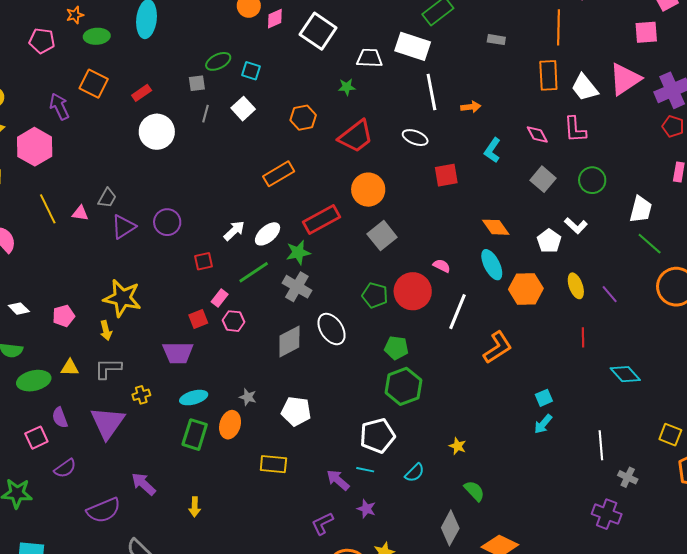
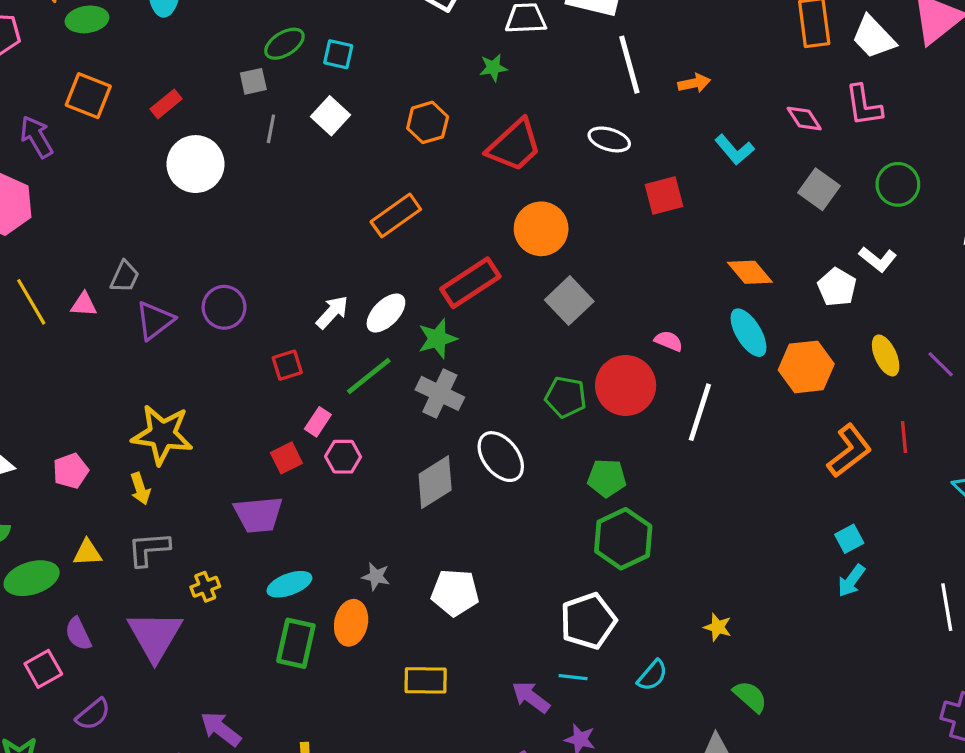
cyan L-shape: (492, 150) -> (734, 150), turned -70
orange L-shape: (498, 347) -> (849, 451), moved

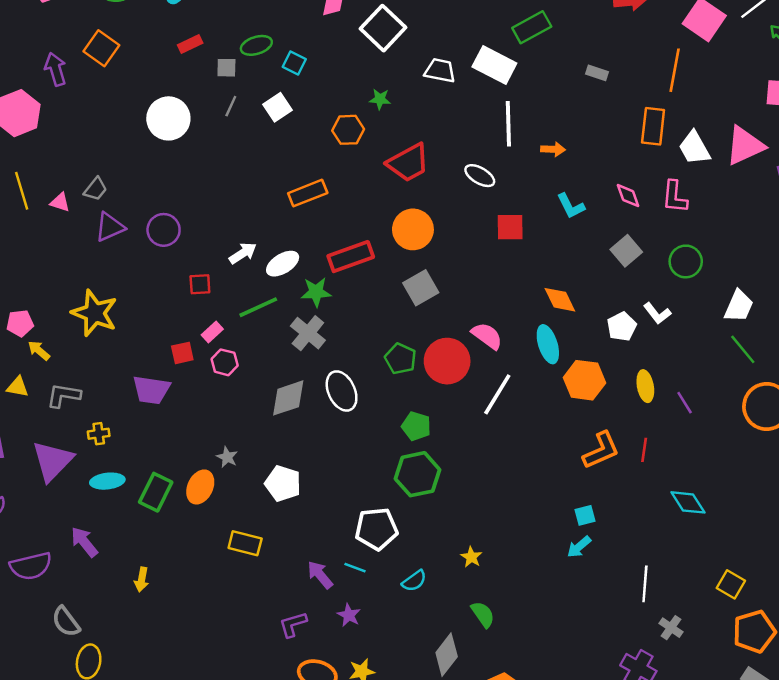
green star: (493, 68) -> (380, 99), moved
red rectangle: (166, 104) -> (190, 44), moved
pink semicircle: (669, 341) -> (487, 336), size x1.5
yellow arrow: (140, 489) -> (39, 350), moved, turned 135
cyan ellipse: (289, 584) -> (107, 481), moved

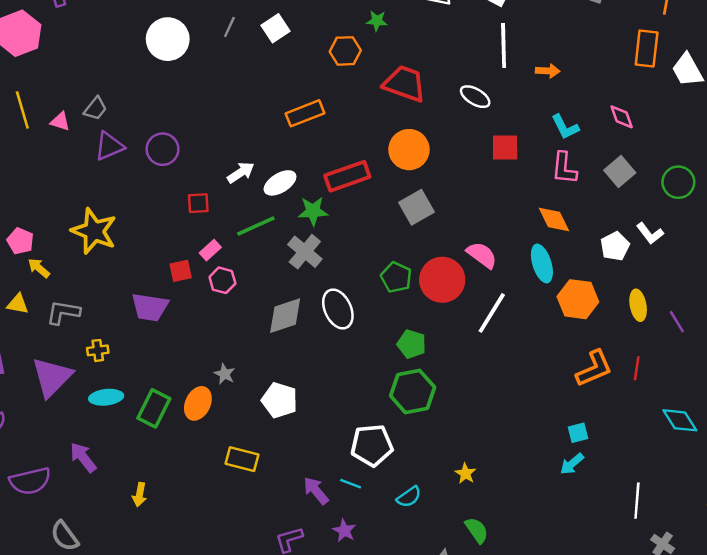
red trapezoid: (408, 163) -> (405, 84), turned -132
pink L-shape: (675, 197) -> (564, 168), moved
pink pentagon: (20, 323) -> (20, 241), turned 30

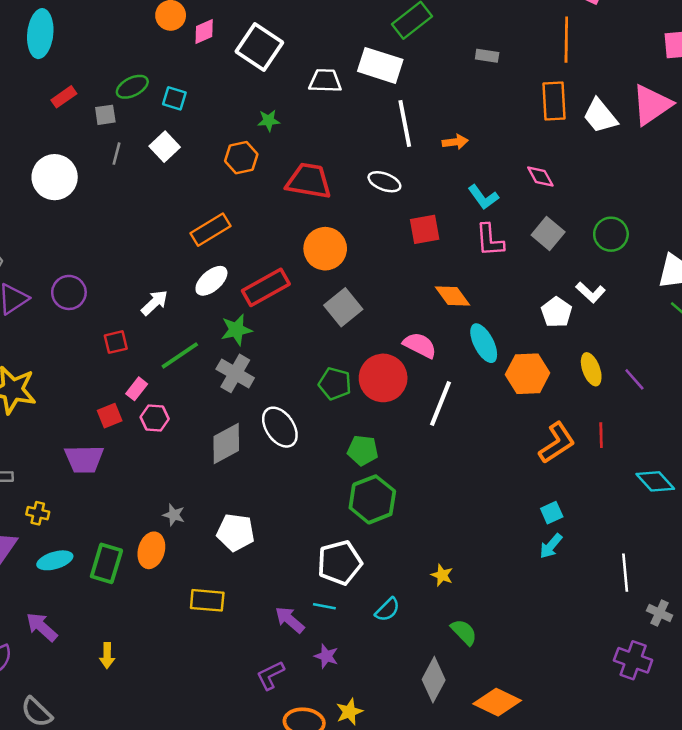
white ellipse: (280, 183) -> (211, 281), moved
orange diamond: (554, 220) -> (453, 296), moved
yellow cross: (98, 350) -> (38, 513), turned 30

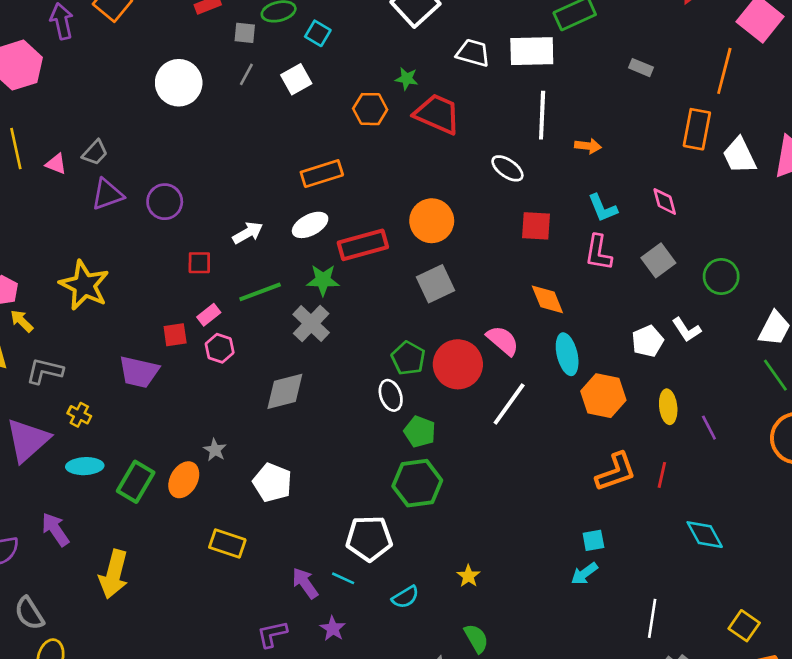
white rectangle: (380, 65) -> (532, 51), turned -33
red trapezoid: (309, 181) -> (437, 114), moved
white ellipse: (280, 427) -> (391, 395), moved, size x0.7
yellow arrow: (107, 656) -> (114, 574), size x1.8

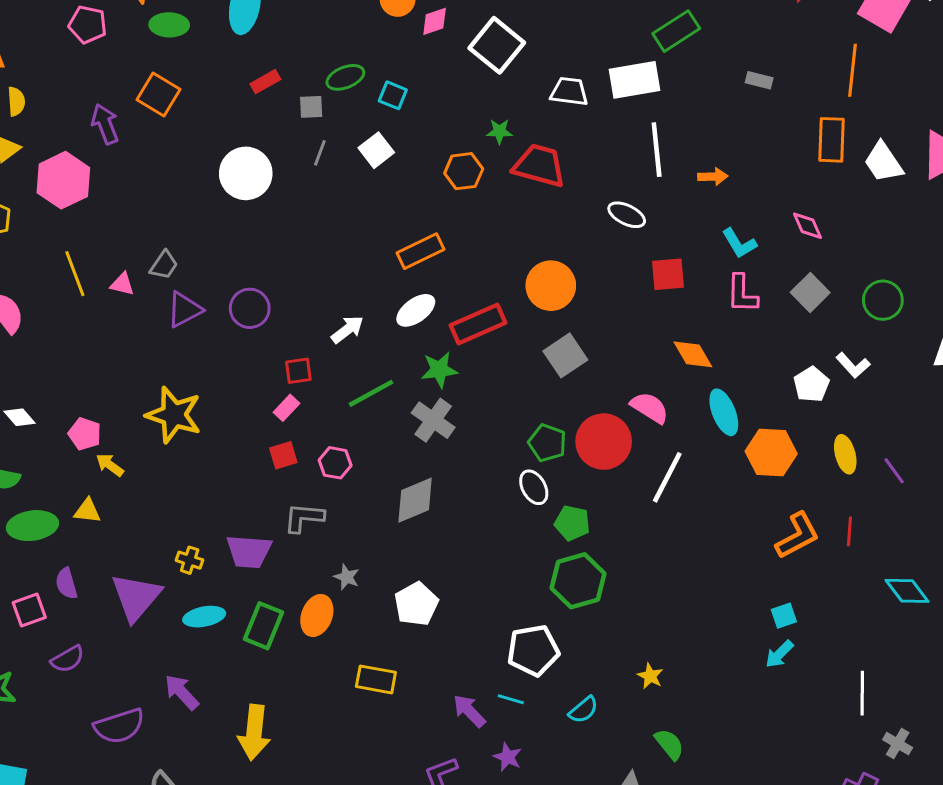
pink rectangle: (209, 315) -> (286, 408), moved
gray L-shape: (45, 371) -> (304, 518), moved
purple trapezoid: (139, 372) -> (249, 551), moved
white pentagon: (272, 483) -> (416, 604), turned 30

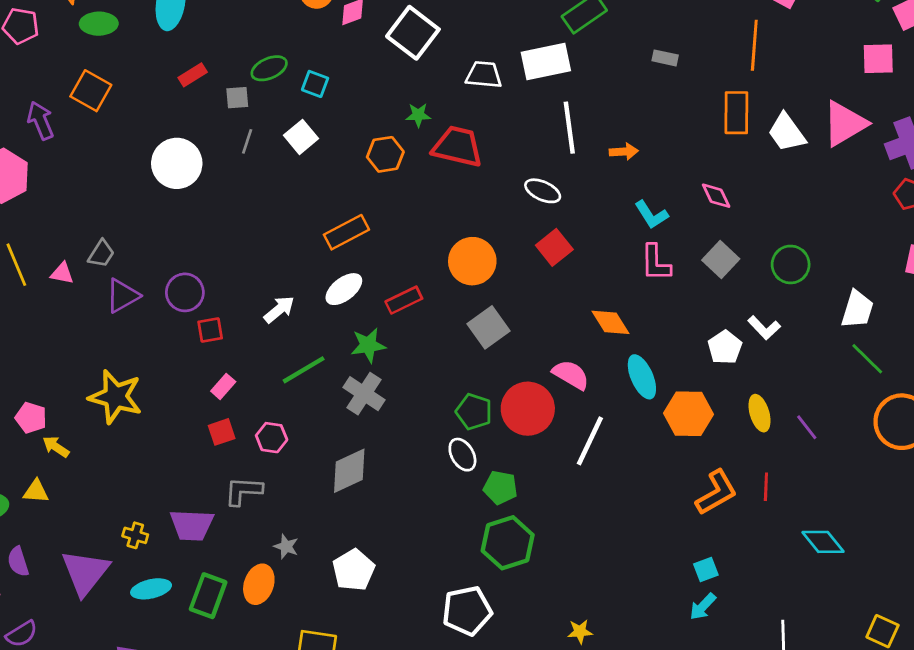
red square: (668, 274) -> (554, 247), moved, turned -32
red rectangle: (478, 324) -> (404, 300), size x0.7
red square: (298, 371) -> (210, 330), moved
yellow star: (650, 676) -> (580, 632), turned -30

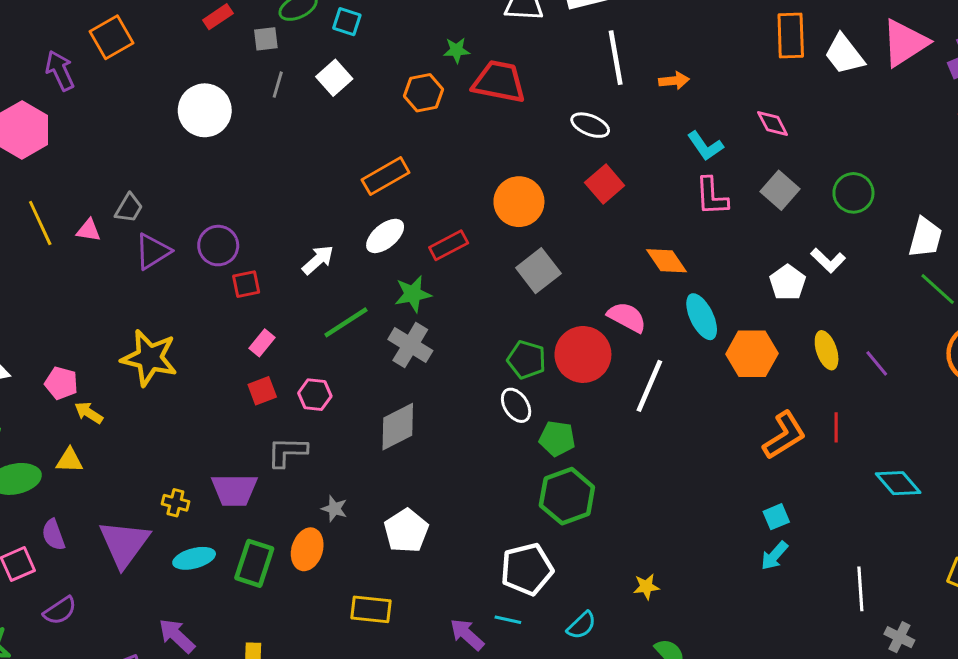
orange square: (91, 91) -> (112, 37), turned 33

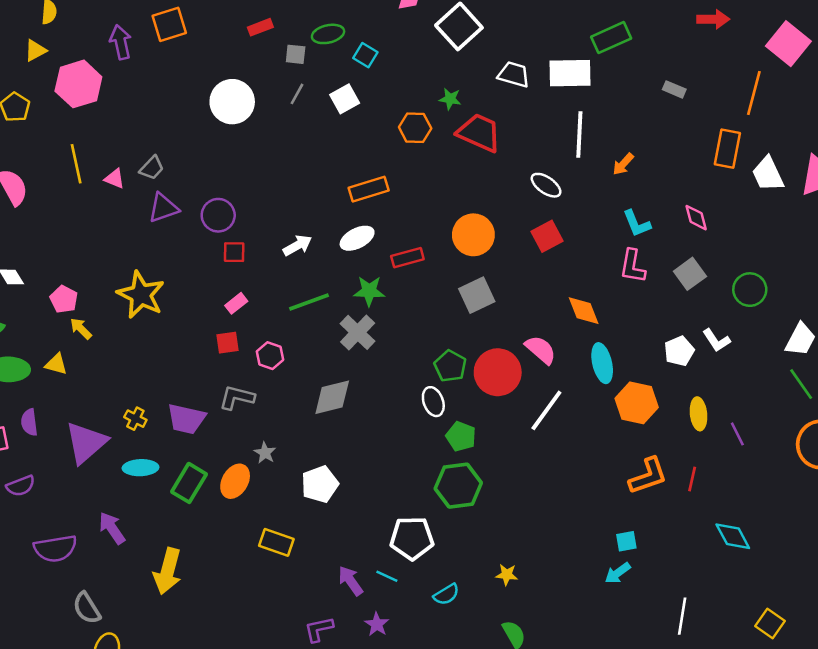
orange arrow: (674, 81) -> (623, 164), turned 125

